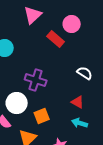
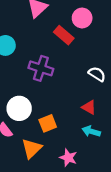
purple cross: (36, 80) -> (41, 68), moved

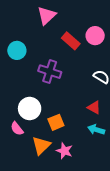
pink circle: (82, 18) -> (95, 36), moved
pink star: (68, 158) -> (64, 151), moved

